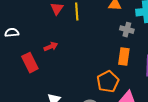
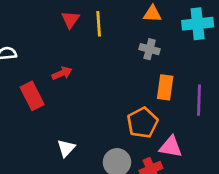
gray cross: (127, 30) -> (150, 49), moved

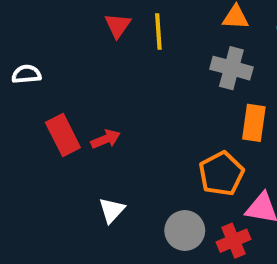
gray cross: (150, 49) -> (231, 68), size x1.4
red arrow: (62, 73) -> (106, 139), moved

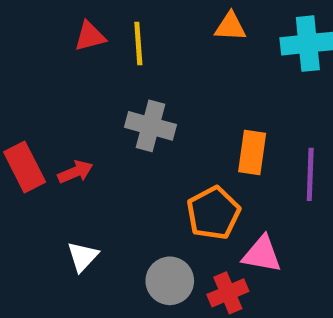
red triangle: (118, 25) -> (90, 36), turned 40
gray cross: (231, 68) -> (150, 126), moved

